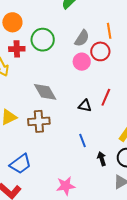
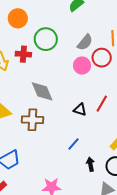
red cross: (17, 49) -> (23, 54), moved
blue line: (82, 141) -> (74, 144), turned 56

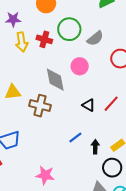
gray semicircle: (85, 42) -> (95, 38), moved
pink circle: (82, 65) -> (80, 66), moved
black arrow: (90, 164) -> (95, 147), moved

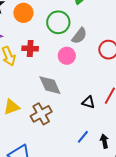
green circle: (69, 29) -> (58, 22), moved
pink circle: (80, 66) -> (67, 56), moved
brown cross: (40, 106) -> (41, 114), turned -30

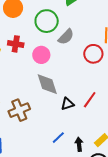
pink circle: (67, 56) -> (41, 55), moved
gray diamond: (50, 85) -> (47, 84), moved
black triangle: (88, 102) -> (68, 104), turned -40

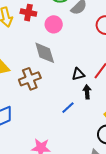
gray diamond: (47, 84) -> (45, 53), moved
black arrow: (79, 144) -> (87, 92), moved

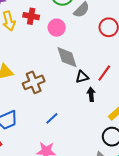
gray diamond: (45, 53) -> (67, 57), moved
blue line: (68, 108) -> (52, 118), moved

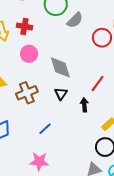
pink circle: (57, 28) -> (29, 54), moved
black triangle: (82, 77) -> (61, 94), moved, turned -40

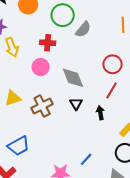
red cross: (24, 26) -> (48, 43), moved
red circle: (102, 38) -> (113, 64), moved
blue line: (45, 129) -> (86, 159), moved

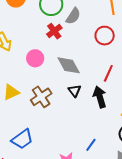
red cross: (48, 43) -> (54, 31), moved, turned -35
red circle: (113, 64) -> (105, 36), moved
black arrow: (100, 113) -> (100, 97), size x1.5

